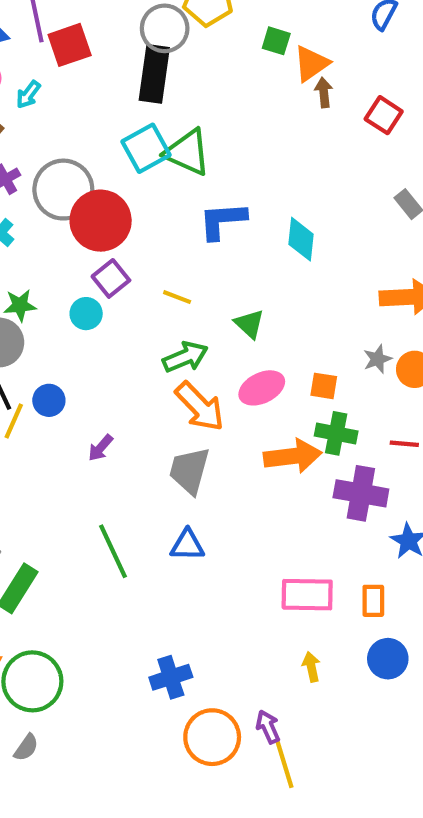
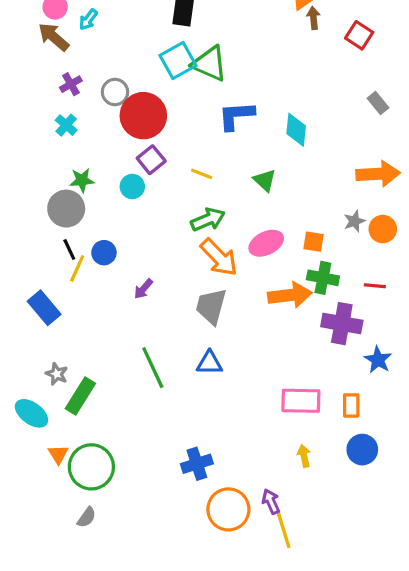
gray circle: (63, 190) -> (115, 92), size x0.6
green triangle: (249, 324) -> (265, 180), moved

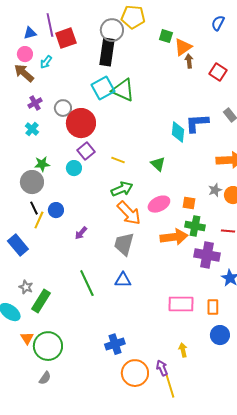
blue L-shape: (236, 116) -> (197, 123), moved
yellow arrow: (304, 456) -> (183, 350), moved

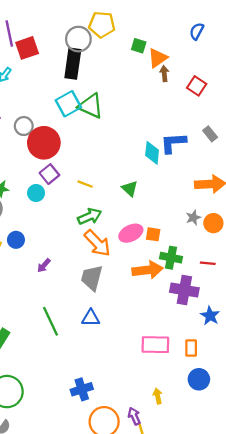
orange square: (189, 203) -> (153, 234), moved

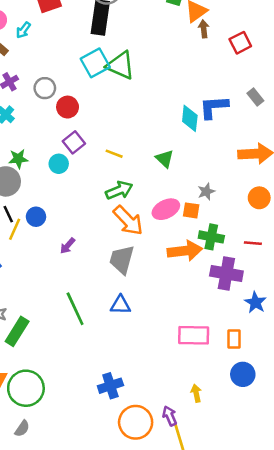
red square: (197, 86) -> (240, 43), turned 30
red circle: (44, 143) -> (68, 107), size x0.6
gray star: (193, 218) -> (206, 192), moved

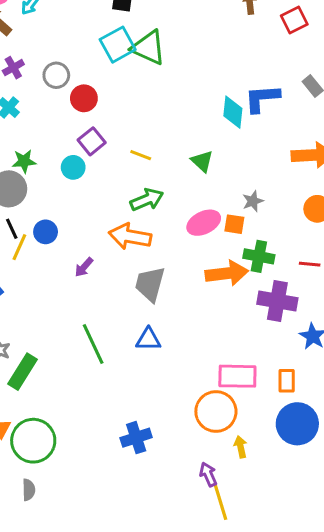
orange arrow: (128, 221) -> (130, 236), moved, turned 144
blue circle: (243, 374) -> (297, 424), size x1.4
orange circle: (136, 422) -> (216, 412), moved
gray semicircle: (22, 429) -> (29, 490), turned -36

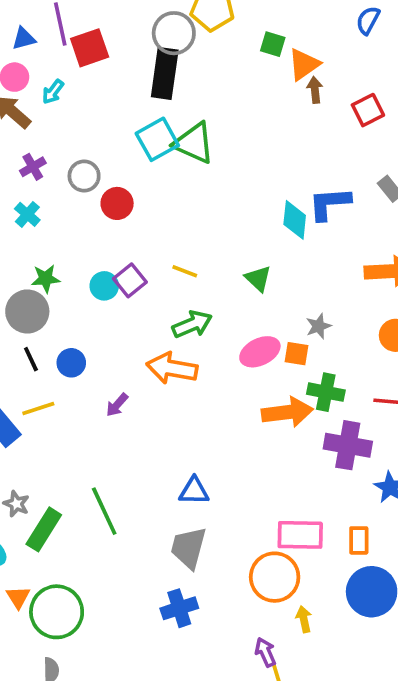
purple square: (92, 141) -> (130, 280), moved
yellow line: (19, 247) -> (38, 409), moved, turned 48
gray trapezoid: (150, 284) -> (188, 548), moved
green line: (93, 344) -> (104, 511), moved

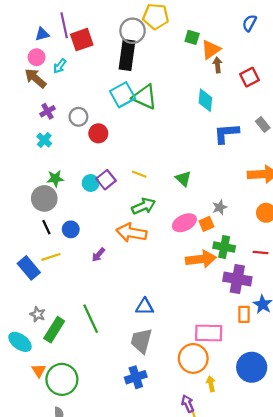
cyan diamond: (295, 220) -> (205, 100), moved
orange square: (297, 354) -> (206, 224), turned -32
orange rectangle: (359, 540) -> (244, 314), moved

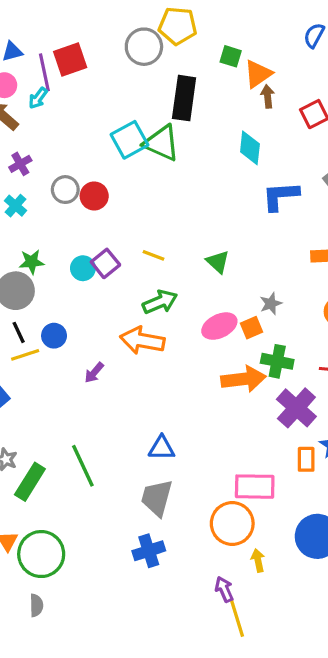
purple line: (64, 25) -> (44, 72), moved
black rectangle: (127, 55) -> (184, 98), moved
gray circle: (78, 117) -> (65, 190), moved
yellow line: (51, 257) -> (25, 355), moved
purple cross: (237, 279) -> (296, 408), turned 32

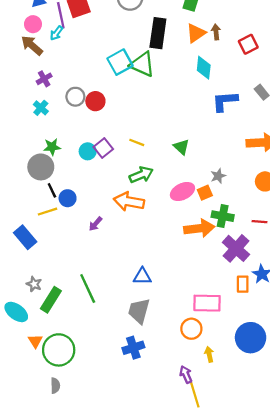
orange triangle: (258, 74) -> (196, 33), moved
black line: (19, 332) -> (52, 190), moved
orange circle: (232, 524) -> (191, 329), size x0.7

